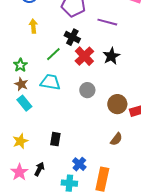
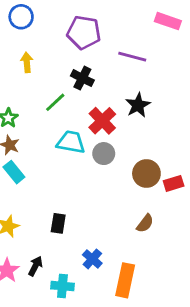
red cross: (84, 56) -> (102, 121), moved
cyan trapezoid: (50, 82) -> (71, 142), moved
cyan cross: (69, 183) -> (62, 286), moved

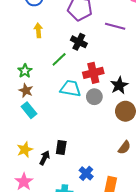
black star: (138, 105) -> (119, 85), moved
red cross: (102, 121) -> (93, 73), turned 30
black arrow: (35, 266) -> (45, 158), moved

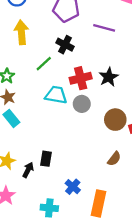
yellow arrow: (38, 30) -> (21, 32), size x1.5
black star: (119, 85) -> (109, 77), moved

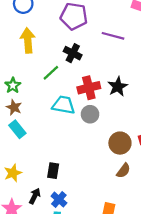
brown circle: (115, 120) -> (120, 143), moved
black arrow: (28, 170) -> (35, 196), moved
blue cross: (73, 187) -> (59, 199), moved

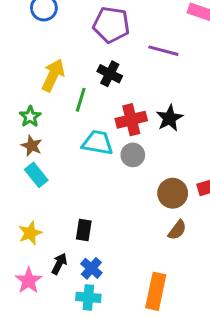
yellow arrow: (28, 40) -> (53, 75), moved, turned 30
green line: (51, 73) -> (81, 100), turned -30

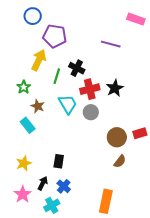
purple pentagon: (111, 25) -> (55, 36), moved
black cross: (110, 74) -> (77, 68), moved
cyan trapezoid: (98, 143) -> (68, 104), turned 50
brown star: (32, 146) -> (38, 106), moved
cyan cross: (88, 297) -> (52, 205), moved, turned -35

